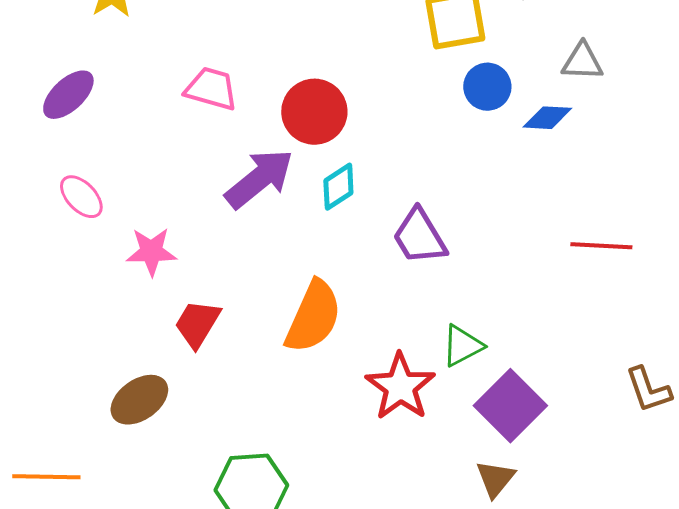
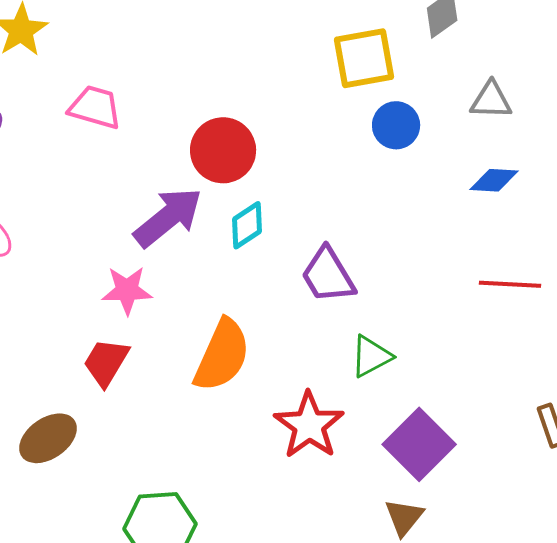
pink trapezoid: (211, 89) -> (95, 107), moved
blue diamond: (547, 118) -> (494, 180), moved
pink star: (151, 252) -> (127, 290), moved
green triangle: (462, 346) -> (371, 356), moved

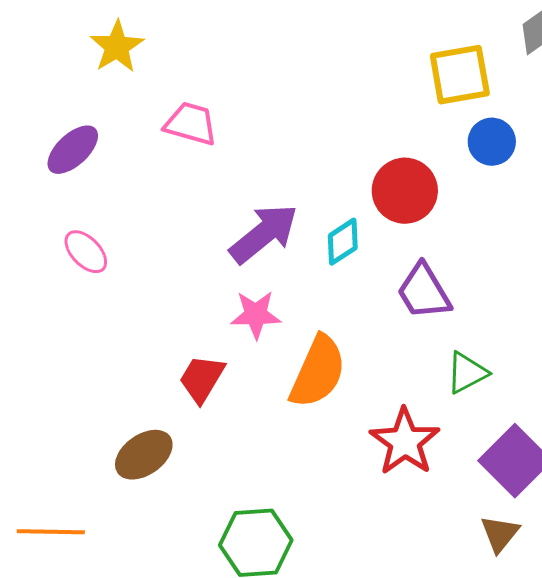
red circle: (223, 150) -> (405, 191), moved
pink star: (127, 290) -> (256, 315), moved

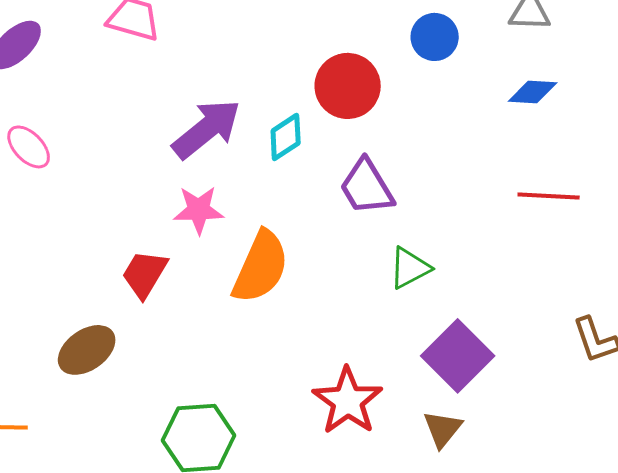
red star: (405, 442) -> (348, 401), moved

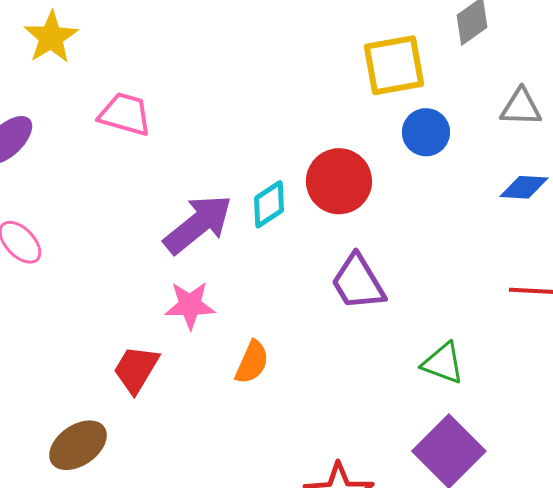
cyan diamond: (286, 137) -> (269, 204), moved
orange semicircle: (261, 267) -> (252, 362), size x0.6
green triangle: (410, 268) -> (443, 363), moved, turned 48

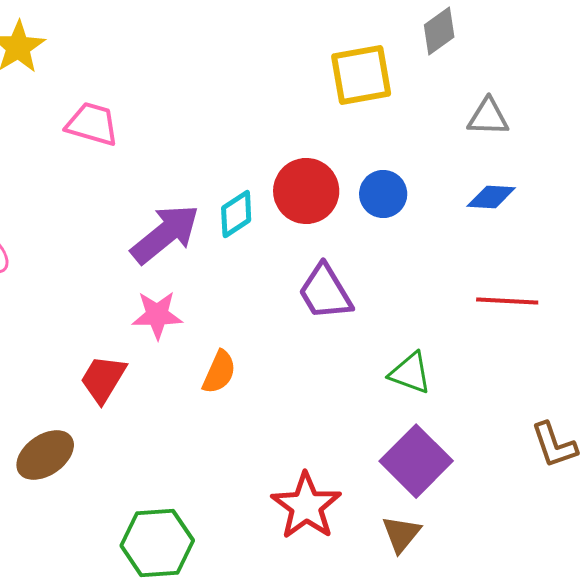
blue circle: (426, 132) -> (383, 194), moved

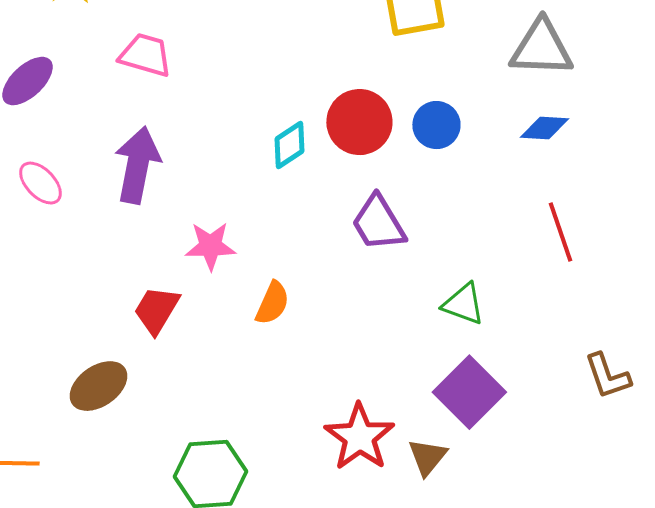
gray triangle: (488, 117) -> (541, 48), size x1.5
purple arrow: (165, 234) -> (137, 165), moved, turned -40
red line: (507, 301) -> (560, 232), turned 68
brown triangle: (401, 534) -> (427, 457), moved

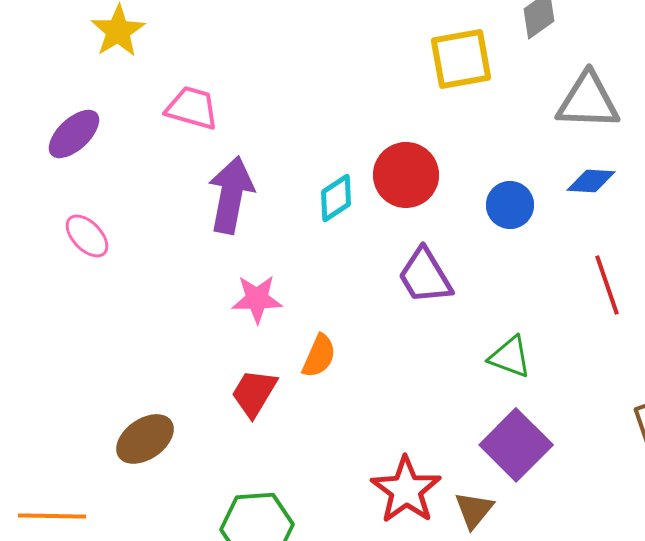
blue circle: (436, 125) -> (510, 205), moved
purple arrow: (137, 165) -> (231, 195), moved
red trapezoid: (156, 310) -> (254, 393), moved

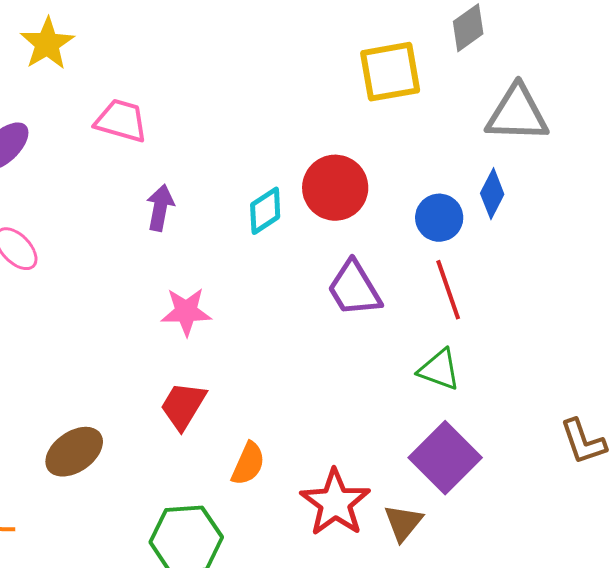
blue diamond: (591, 181) -> (492, 194), moved, turned -66
purple arrow: (231, 195) -> (160, 208), size x0.6
red line: (607, 285) -> (448, 290), moved
orange semicircle: (319, 356) -> (248, 464), moved

